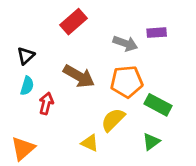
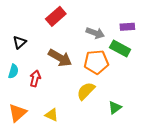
purple rectangle: (157, 33) -> (127, 27), moved
cyan semicircle: (27, 86) -> (13, 71), moved
green rectangle: (158, 105) -> (120, 48), moved
yellow triangle: (90, 143) -> (52, 115), moved

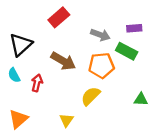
black triangle: (20, 42) -> (21, 45), size x1.6
cyan semicircle: (13, 71) -> (14, 75), turned 136
green triangle: (115, 108) -> (141, 99), moved, turned 40
yellow triangle: (52, 115) -> (66, 120), moved, turned 40

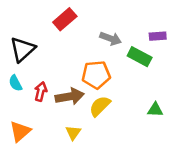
purple rectangle: (134, 28) -> (158, 36), moved
brown arrow: (63, 61) -> (70, 96), moved, turned -40
orange pentagon: (101, 65) -> (96, 75), moved

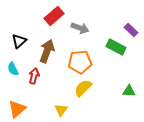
purple rectangle: (158, 36) -> (131, 30), turned 48
gray arrow: (111, 39) -> (80, 28), moved
black triangle: (23, 49) -> (19, 41), size x0.7
brown arrow: (70, 96) -> (47, 51), moved, turned -60

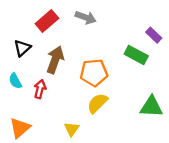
red rectangle: (54, 16) -> (47, 21), moved
gray arrow: (80, 28) -> (86, 18), moved
green triangle: (129, 91) -> (151, 107), size x1.5

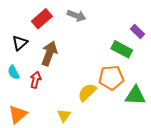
orange pentagon: (94, 73) -> (111, 78), moved

